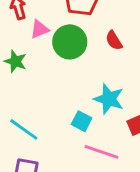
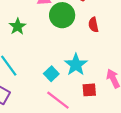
green star: (15, 61) -> (17, 26), moved

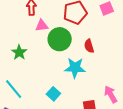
cyan star: (76, 65) -> (75, 68), moved, turned -30

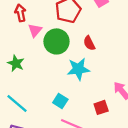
pink triangle: (42, 25) -> (35, 30), turned -32

